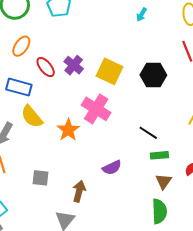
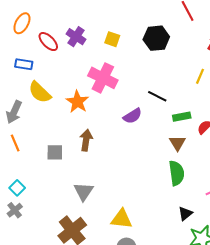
yellow square: (109, 71) -> (112, 39), size x0.6
blue rectangle: (19, 87) -> (24, 64), size x0.7
green rectangle: (159, 155) -> (182, 117), moved
purple semicircle: (112, 168) -> (133, 116), moved
brown arrow: (79, 191) -> (86, 140), moved

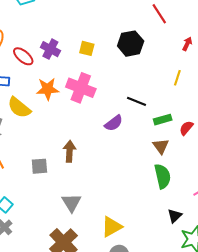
orange star: (77, 102) -> (48, 89), moved, turned -30
yellow triangle: (122, 219) -> (112, 227), turned -30

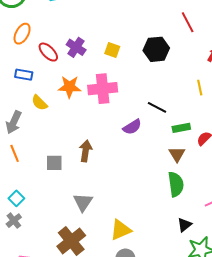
yellow line: (177, 78) -> (200, 88), turned -35
pink cross: (81, 88) -> (103, 89), turned -32
yellow semicircle: (19, 108) -> (39, 103), size x0.7

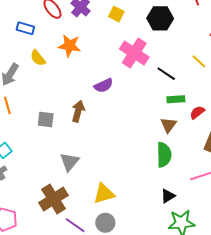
yellow line: (200, 88) -> (199, 61), turned -42
pink cross: (103, 89) -> (134, 53), moved, turned 32
black line: (157, 107) -> (166, 74), moved
purple semicircle: (132, 127) -> (104, 85), moved

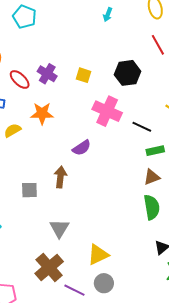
yellow semicircle: (38, 58) -> (13, 130), turned 108
brown triangle: (169, 125) -> (152, 177), turned 42

